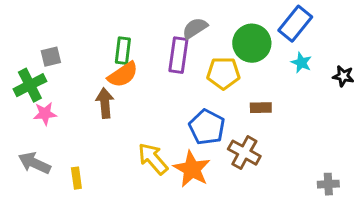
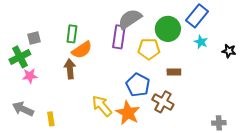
gray semicircle: (195, 28) -> (130, 19), size x1.4
green rectangle: (123, 51) -> (72, 34), moved

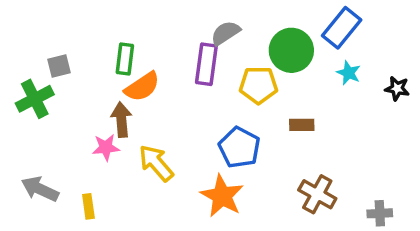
gray semicircle: (130, 19) -> (225, 33), size x0.7
pink star: (30, 76) -> (106, 147), moved
brown cross: (163, 102) -> (317, 194), moved
yellow arrow: (102, 106) -> (156, 163), moved

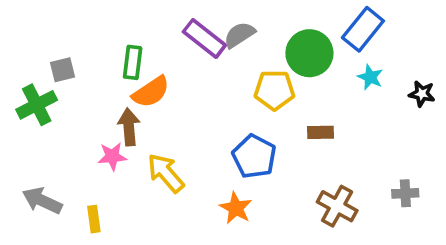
purple rectangle: (206, 64) -> (204, 38), moved, turned -60
orange star: (222, 196) -> (236, 208), size x0.7
gray cross: (380, 213) -> (405, 193), moved

